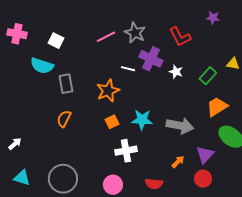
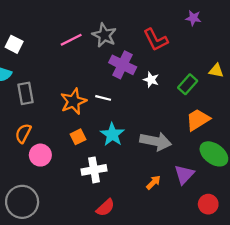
white line: (128, 69) -> (103, 98), moved
cyan star: (142, 120) -> (112, 134), turned 30
red circle: (203, 179) -> (208, 204), moved
red semicircle: (154, 184) -> (105, 208), moved, turned -48
pink circle: (113, 185) -> (40, 155), moved

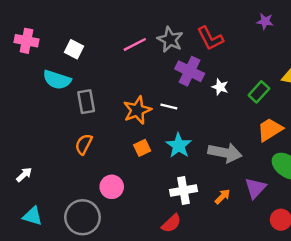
red L-shape: (156, 40) -> (210, 38), moved
pink circle: (40, 155) -> (112, 187), moved
white cross: (94, 170) -> (183, 190), moved

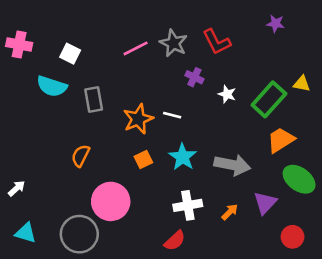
purple cross: (190, 71) -> (194, 77), size x0.6
green rectangle: (259, 92) -> (269, 99), size x1.5
gray rectangle: (86, 102) -> (94, 99), moved
pink circle: (112, 187) -> (111, 201), size x1.5

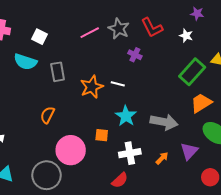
white star: (227, 94) -> (186, 36), moved
orange square: (143, 160) -> (102, 135), moved, turned 32

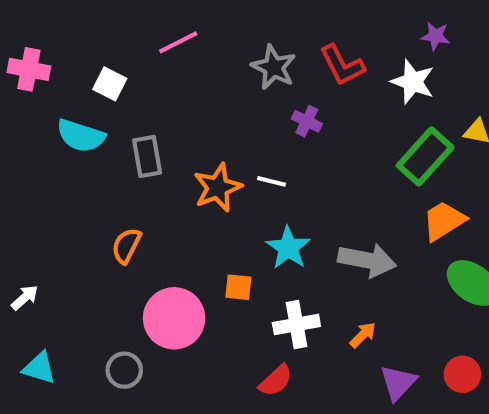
pink line: (90, 33) -> (178, 42), moved
white star: (186, 36) -> (413, 82), size x1.5
purple triangle: (189, 151) -> (398, 383), moved
gray circle: (47, 175) -> (124, 370), size x0.6

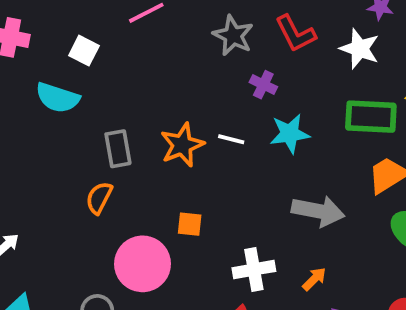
gray rectangle: (147, 156) -> (118, 149), moved
green rectangle: (425, 156) -> (371, 117), turned 51
cyan star: (288, 248) -> (290, 134), moved, turned 30
orange square: (238, 287) -> (190, 224), moved

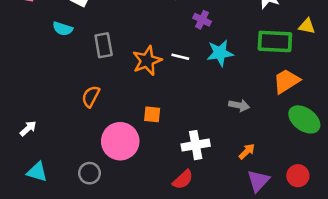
cyan semicircle: (58, 98) -> (63, 29), size x0.7
gray rectangle: (118, 149) -> (104, 45), moved
gray arrow: (318, 211) -> (239, 105), size x0.6
orange arrow: (314, 279) -> (247, 151), moved

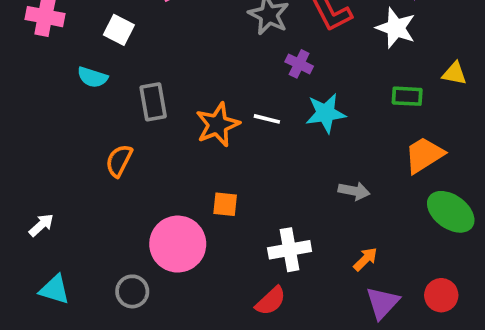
green rectangle: (275, 41) -> (407, 96), size x0.6
orange semicircle: (91, 96) -> (119, 161), moved

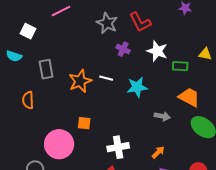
white star: (396, 28) -> (157, 51), moved
cyan star: (326, 113) -> (137, 87), moved
orange trapezoid: (424, 155) -> (189, 97), turned 60
orange semicircle: (119, 161) -> (28, 100), turned -30
gray arrow: (354, 191) -> (162, 116), moved

